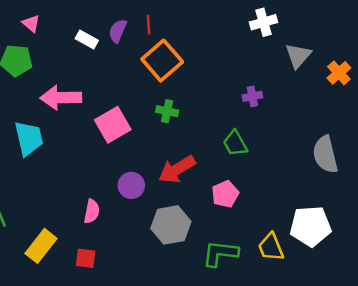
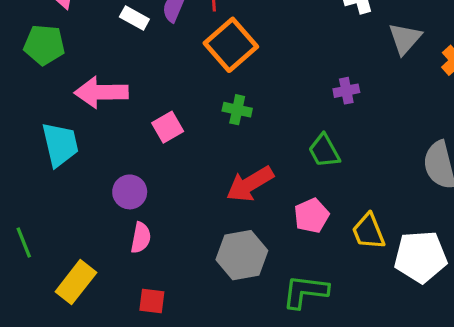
pink square: (113, 125) -> (168, 127), size x0.7
purple circle: (131, 185) -> (130, 192), moved
yellow trapezoid: (271, 247) -> (368, 231), moved
red square: (86, 258) -> (152, 301), moved

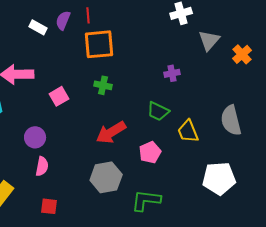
orange square: (231, 45) -> (99, 44), turned 36
green trapezoid: (324, 151) -> (158, 111), turned -35
yellow trapezoid: (368, 231) -> (188, 131), moved

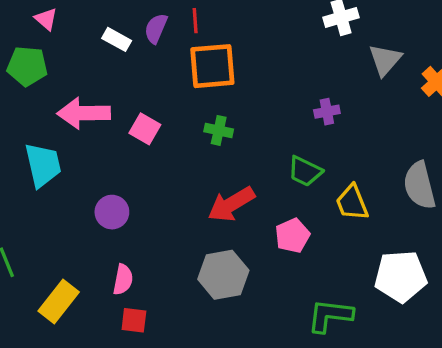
pink square: (59, 96) -> (145, 129), moved, turned -30
pink semicircle: (42, 166) -> (123, 280), moved
green L-shape: (146, 200) -> (330, 316), moved

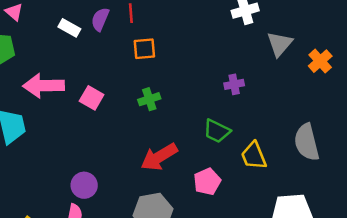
orange square: (212, 66) -> (144, 49), size x0.6
green cross: (219, 130) -> (149, 99), turned -30
purple circle: (112, 212) -> (84, 185), moved

